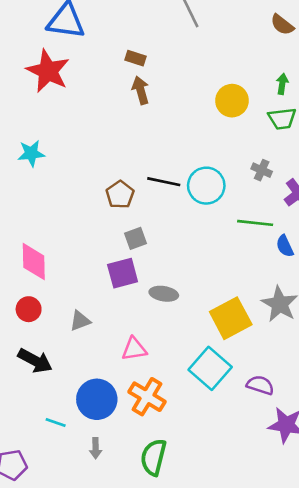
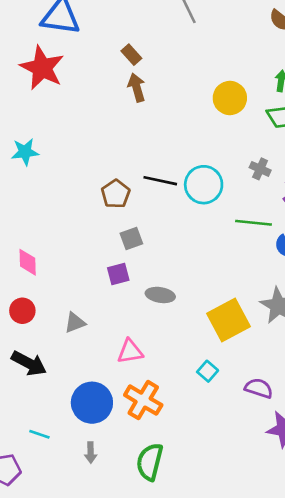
brown rectangle: (135, 58) -> (131, 55), turned 30
pink diamond: (34, 262) -> (28, 262), size x0.7
purple square: (123, 273) -> (118, 274), size x0.7
cyan square: (210, 368) -> (208, 371), size x0.5
cyan line: (56, 422) -> (39, 434), moved

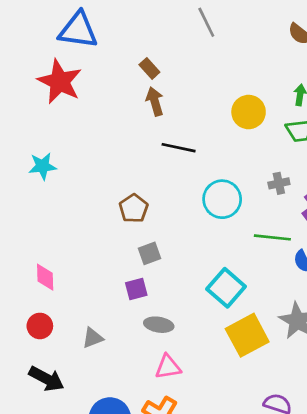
gray cross: (260, 169) -> (279, 183), turned -36
black line: (160, 181) -> (179, 148), moved
gray ellipse: (160, 295) -> (159, 325), moved
pink triangle: (130, 351) -> (168, 367), moved
cyan square: (208, 371) -> (226, 288), moved, size x1.8

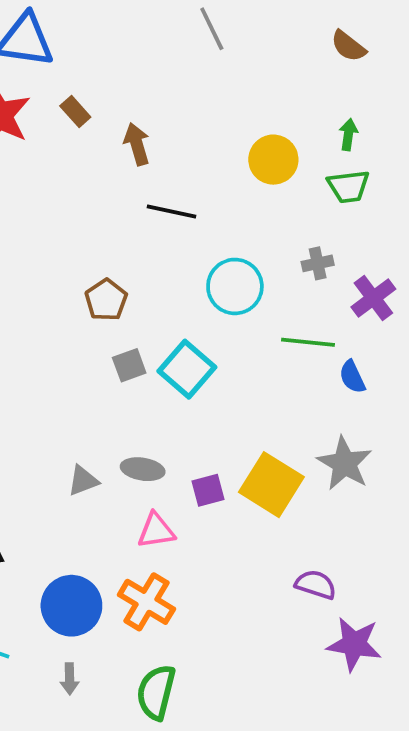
brown rectangle: (149, 68) -> (75, 111), moved
cyan square: (226, 288) -> (187, 369), moved
purple square: (136, 289) -> (208, 490), moved
yellow square: (247, 335) -> (271, 485), turned -30
gray triangle: (93, 338) -> (83, 481), moved

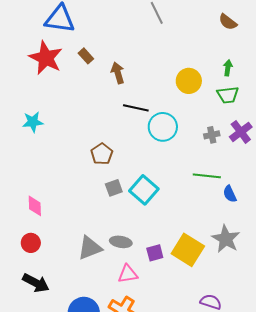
cyan circle: (235, 286) -> (163, 127), moved
purple cross: (373, 298) -> (241, 132), moved
gray triangle: (83, 481) -> (90, 248), size x1.5

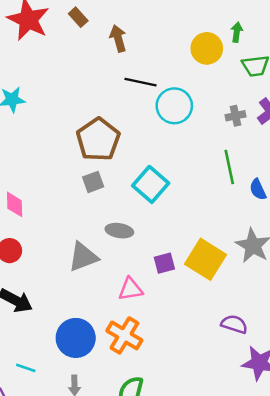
green arrow: (228, 68) -> (237, 32), moved
brown pentagon: (102, 154) -> (98, 140), size x1.6
green line: (207, 176) -> (229, 167), turned 72
gray square: (114, 188) -> (93, 182), moved
gray ellipse: (121, 242) -> (119, 231), moved

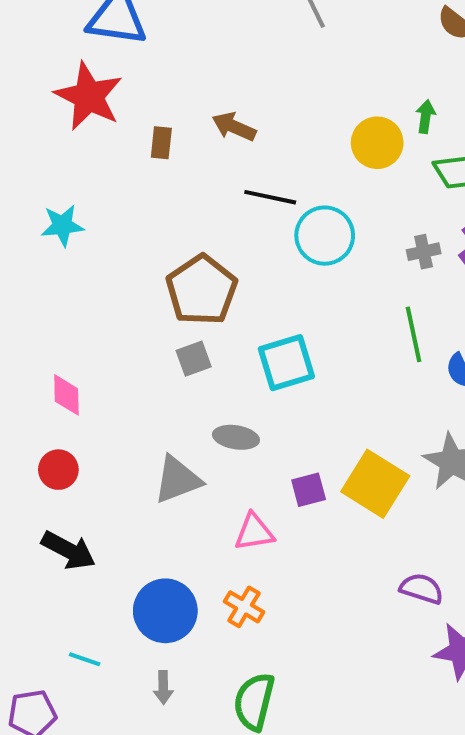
brown rectangle: (78, 17) -> (161, 143), moved, turned 48
brown arrow: (118, 38) -> (234, 127), turned -50
cyan square: (151, 184) -> (286, 363), turned 32
orange cross: (124, 335) -> (244, 607), size x0.7

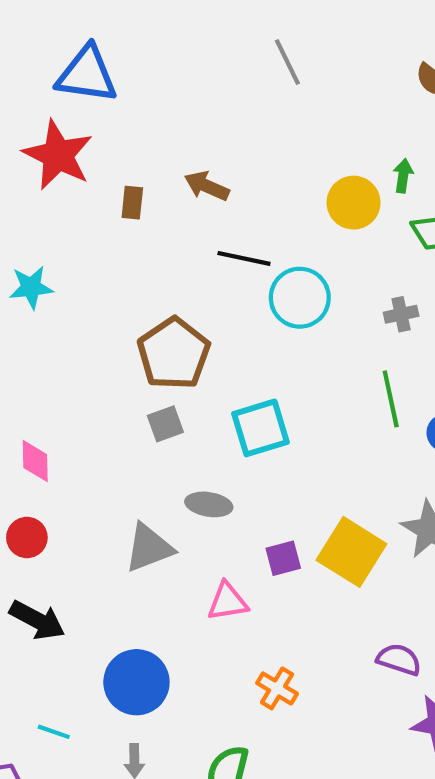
orange cross: (244, 607) -> (277, 688), moved

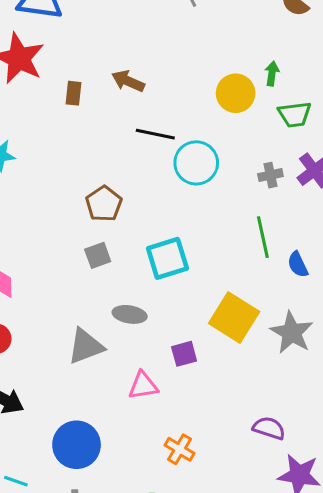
brown pentagon: (174, 354) -> (104, 204), size x0.7
yellow square: (351, 552) -> (234, 317), moved

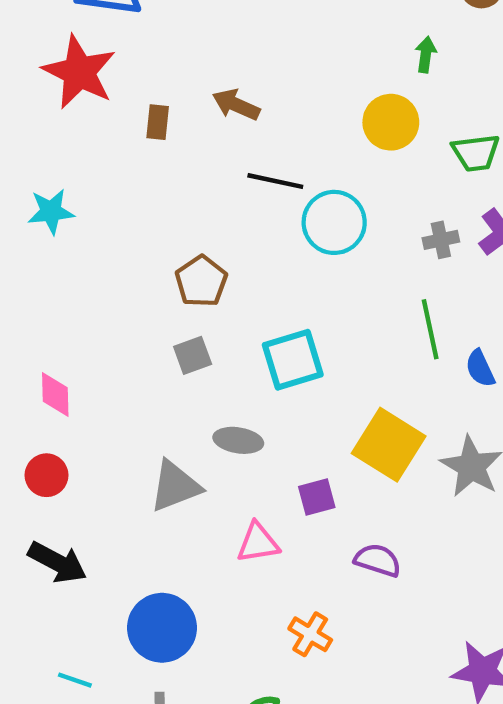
green arrow: (272, 74) -> (426, 55), moved
purple semicircle: (269, 428) -> (378, 560), moved

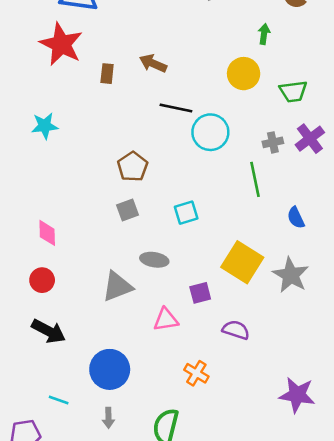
green line: (430, 329) -> (255, 179), moved
cyan square: (293, 360) -> (186, 213), size x0.7

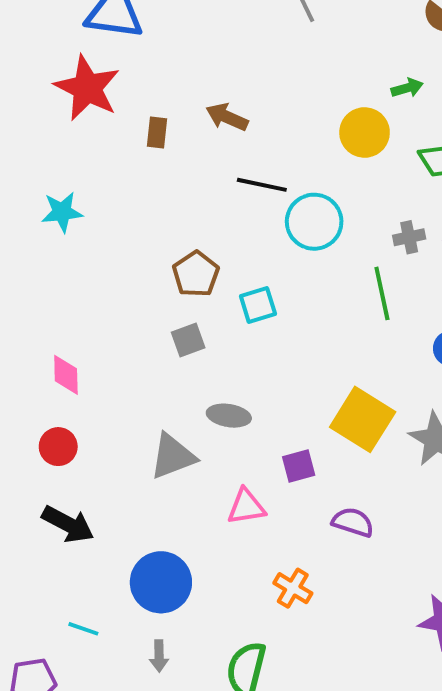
green arrow: (264, 34) -> (407, 88), moved, turned 66
cyan square: (186, 213) -> (258, 305), moved

